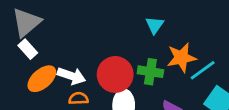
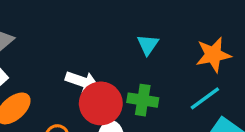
orange star: (181, 58) -> (213, 55), moved
white arrow: (71, 76) -> (82, 82), moved

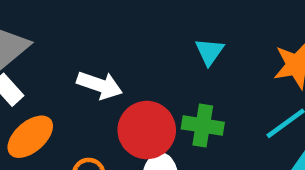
white arrow: (82, 82) -> (100, 85), moved

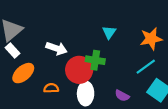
green cross: (203, 126) -> (95, 60), moved

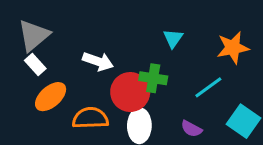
cyan line: (146, 67) -> (208, 87), moved
orange semicircle: (51, 88) -> (90, 118), size x1.6

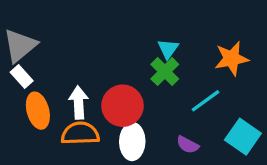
white arrow: (98, 61) -> (79, 102), moved, turned -112
green cross: (153, 78) -> (165, 72), moved, turned 36
orange ellipse: (51, 97) -> (38, 111), turned -64

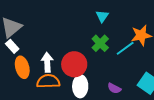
cyan triangle: (168, 49) -> (102, 16), moved
cyan line: (205, 101) -> (125, 48), moved

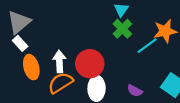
green cross: (100, 43) -> (122, 29), moved
orange semicircle: (48, 81) -> (61, 83), turned -30

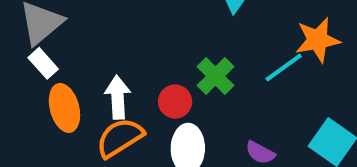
green cross: (122, 29) -> (215, 76), moved
red circle: (90, 64) -> (175, 102), size x0.6

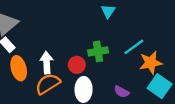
orange star: (318, 40) -> (151, 63), moved
green cross: (215, 76) -> (98, 51), turned 36

